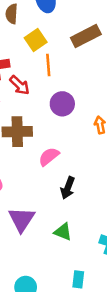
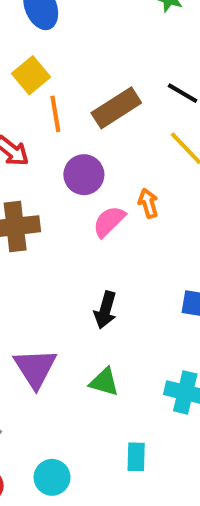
brown rectangle: (86, 36) -> (116, 108), moved
pink semicircle: (49, 157) -> (109, 221), moved

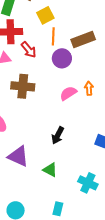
purple circle: (84, 175) -> (62, 58), moved
purple triangle: (35, 368) -> (18, 156), turned -45

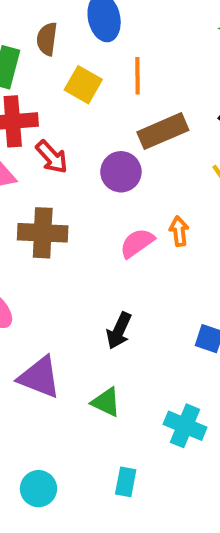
yellow square: (45, 15) -> (83, 85), turned -30
orange line: (53, 36) -> (137, 76), moved

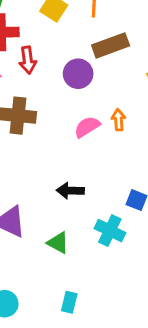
red arrow: (52, 157) -> (28, 60), turned 32
black arrow: (119, 331) -> (70, 191), turned 64
cyan cross: (185, 426) -> (110, 231), moved

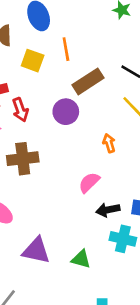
pink semicircle: (87, 127) -> (89, 182), moved
black arrow: (70, 191) -> (108, 210), moved

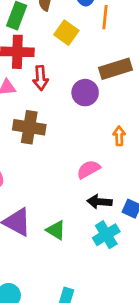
orange line: (66, 49) -> (105, 17), moved
cyan cross: (123, 239) -> (106, 235), turned 30
green triangle: (81, 259) -> (56, 230), moved

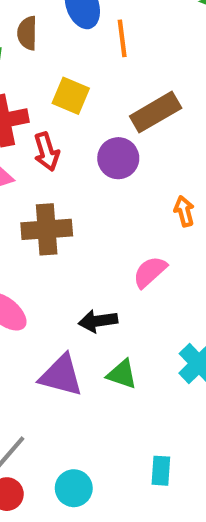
yellow square: (66, 33) -> (71, 96), moved
black arrow: (99, 202) -> (98, 321), moved

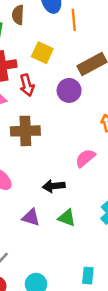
purple triangle: (61, 376) -> (31, 217), size x0.7

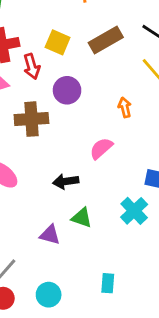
yellow square: (42, 53) -> (58, 42), moved
purple circle: (69, 90) -> (67, 90), moved
purple triangle: (31, 217) -> (50, 235), moved

